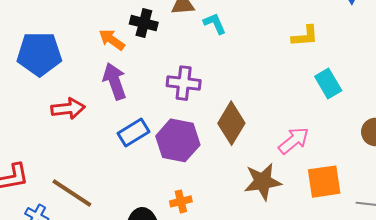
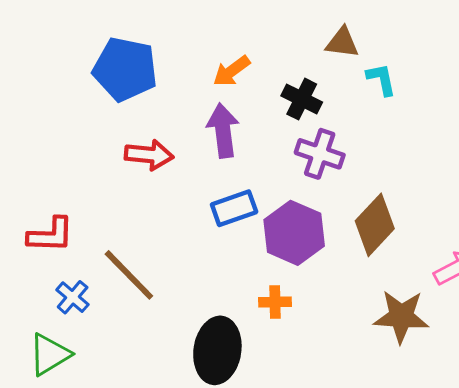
black cross: (144, 23) -> (302, 99), moved
orange arrow: (112, 40) -> (232, 71), turned -84
orange cross: (181, 201) -> (275, 302), moved

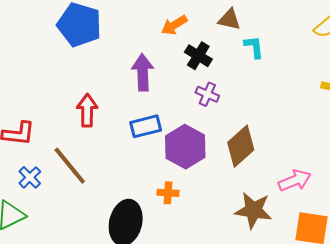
orange arrow: (232, 71) -> (174, 25), moved
purple cross: (320, 154) -> (207, 94), size x0.7
red arrow: (149, 155) -> (87, 110), moved, turned -100

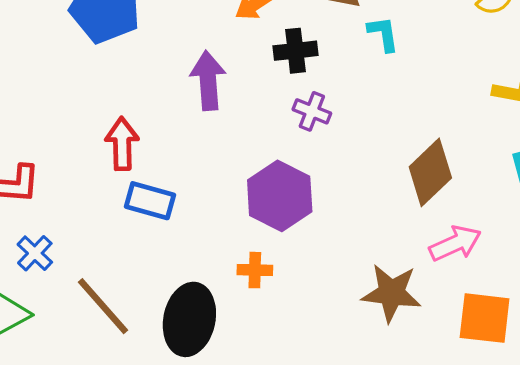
black cross: (198, 56) -> (295, 51), turned -36
blue rectangle: (146, 126) -> (150, 201), moved, turned 32
brown diamond: (241, 146) -> (430, 172), moved
brown line: (70, 166) -> (103, 306), moved

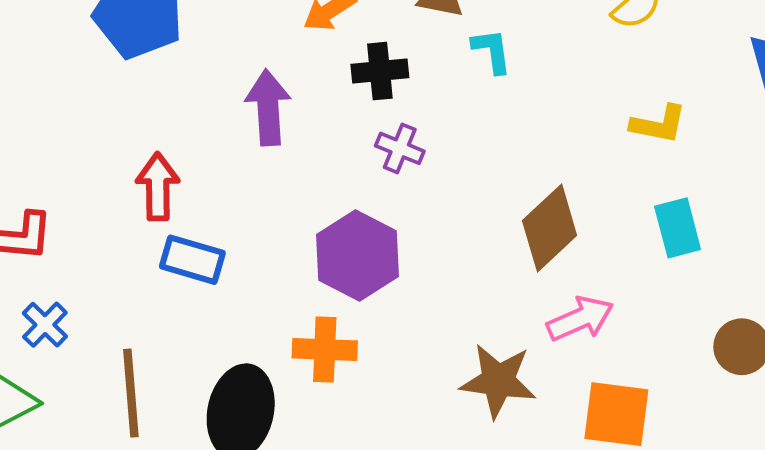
orange cross: (255, 270) -> (325, 349), size x1.4
brown line: (103, 306) -> (131, 393), turned 36

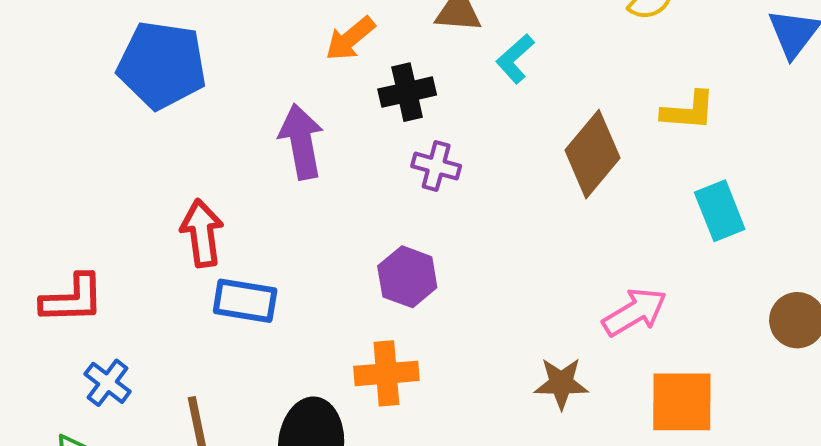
cyan L-shape: (492, 51) -> (515, 59), turned -117
brown diamond: (550, 228) -> (593, 154), moved
purple hexagon: (357, 256) -> (407, 277), size x0.7
brown star: (498, 381) -> (561, 383), size x0.7

